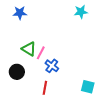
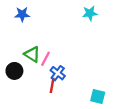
black circle: (17, 72) -> (14, 71), moved
red line: (45, 88) -> (52, 85), moved

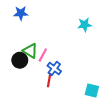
cyan star: (90, 13) -> (85, 25), moved
black circle: (14, 71) -> (20, 60), moved

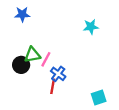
green triangle: (30, 51) -> (32, 55), turned -42
cyan square: (92, 91) -> (99, 97), turned -32

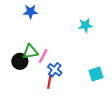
blue star: (22, 14) -> (30, 12), moved
cyan square: (99, 97) -> (96, 74), moved

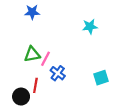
black circle: (20, 61) -> (21, 97), moved
red line: (49, 81) -> (35, 85), moved

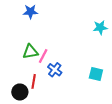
cyan star: (90, 27) -> (100, 27), moved
cyan square: (101, 78) -> (96, 74), turned 32

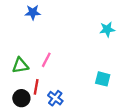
green triangle: (30, 52) -> (20, 65), moved
blue cross: (55, 70) -> (55, 98), moved

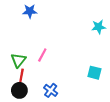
green triangle: (20, 65) -> (18, 60), turned -42
red line: (36, 87) -> (21, 76), moved

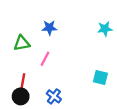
blue star: (30, 11) -> (49, 28), moved
green triangle: (18, 60) -> (22, 43), moved, turned 42

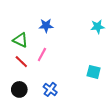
green triangle: (22, 43) -> (20, 40), turned 35
red line: (23, 81) -> (21, 62), moved, turned -56

